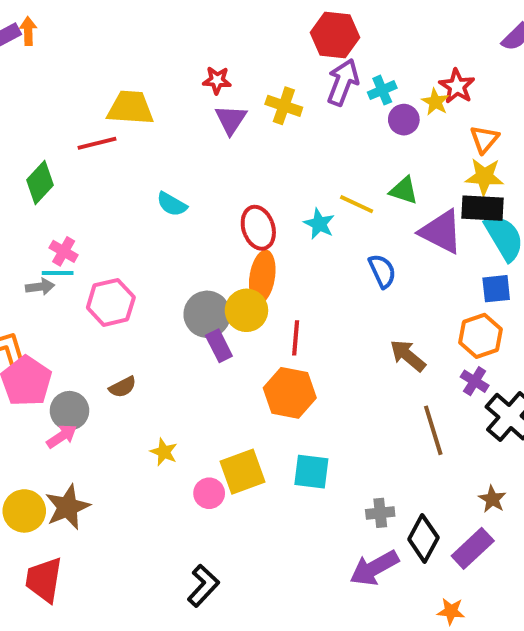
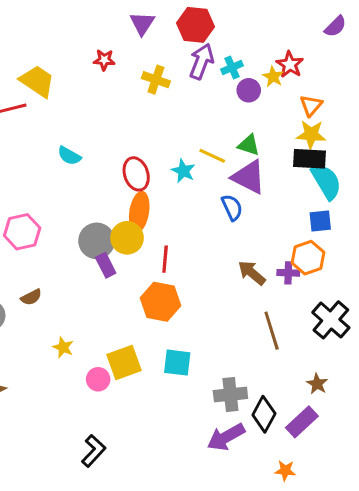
yellow trapezoid: (130, 108) -> (37, 81), turned 30
purple triangle: (231, 120) -> (142, 23), moved
purple triangle: (441, 232) -> (249, 177), moved
purple cross: (475, 381) -> (288, 273), moved, turned -30
gray cross: (380, 513) -> (230, 394), size x1.5

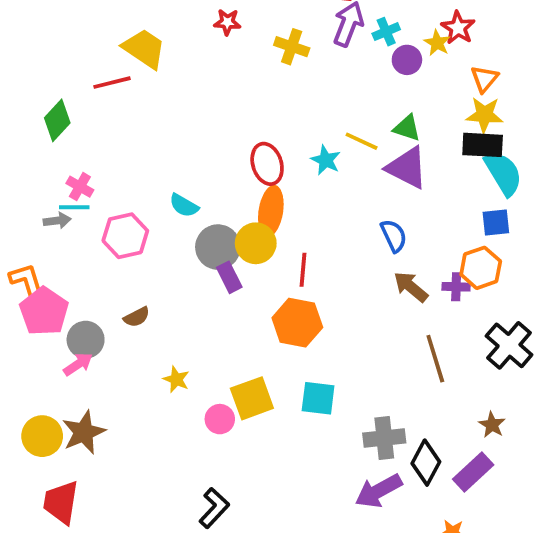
cyan semicircle: (69, 156) -> (184, 205), moved
blue semicircle: (232, 207) -> (394, 236), moved

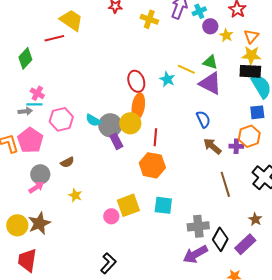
yellow star: (437, 43) -> (226, 35), moved
cyan semicircle: (184, 205) -> (93, 120), moved
pink pentagon: (44, 311) -> (30, 140), moved
yellow star: (176, 379) -> (75, 195), moved

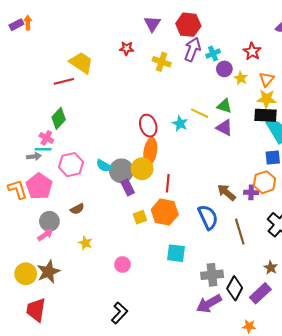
green diamond: (25, 58) -> (59, 118), moved
purple triangle: (210, 83) -> (224, 128), size x0.7
blue semicircle: (203, 119) -> (208, 217), moved, size x1.4
yellow square: (128, 205) -> (140, 217), moved, size x0.6

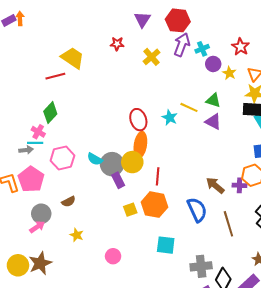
yellow cross: (162, 62) -> (151, 57), turned 30

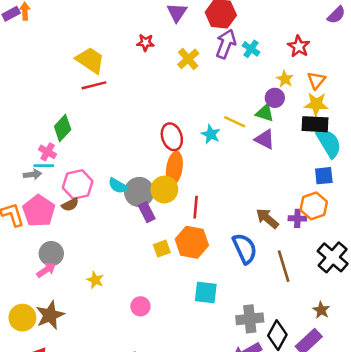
cyan cross: (202, 49) -> (251, 49), turned -32
purple circle: (213, 64) -> (275, 98), moved
red line: (55, 76) -> (94, 85), moved
brown semicircle: (69, 202) -> (70, 205), moved

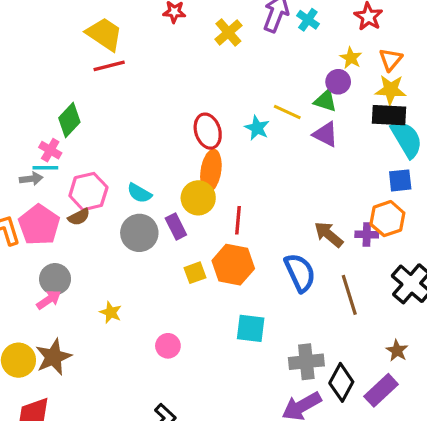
gray circle: (139, 192) -> (139, 233), moved

